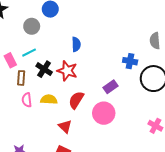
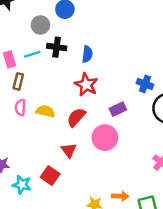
black cross: (44, 69) -> (57, 47), moved, turned -35
red star: (67, 71) -> (86, 85), moved
red triangle: (65, 126) -> (69, 150), moved

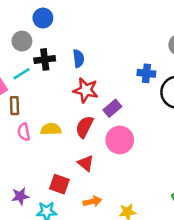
purple rectangle: (118, 109) -> (112, 108), moved
red square: (50, 176) -> (59, 184), moved
orange arrow: (120, 196) -> (92, 201), moved

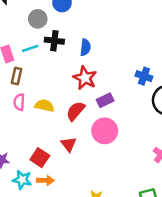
orange arrow: (92, 201) -> (45, 180), moved

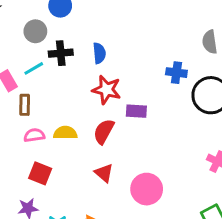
purple rectangle: (105, 100) -> (136, 111), turned 42
pink semicircle: (19, 102) -> (34, 135), turned 91
pink circle: (105, 131) -> (147, 189), moved
red square: (40, 158) -> (40, 173), moved

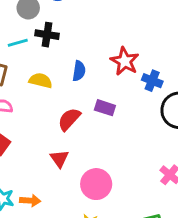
blue semicircle: (99, 53) -> (79, 71), moved
red star: (107, 90) -> (125, 61), moved
yellow semicircle: (65, 133) -> (41, 80), moved

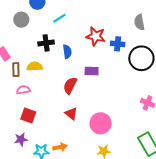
black cross: (47, 35) -> (46, 43), moved
cyan line: (18, 43) -> (59, 18), moved
yellow semicircle: (41, 80) -> (35, 66), moved

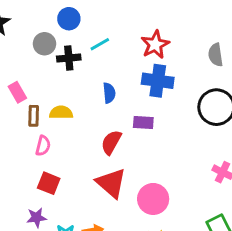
red star: (96, 36) -> (155, 45), moved, turned 30
black cross: (46, 43) -> (69, 58), moved
blue cross: (118, 44) -> (158, 81), moved, size x1.5
pink semicircle: (23, 90) -> (43, 146), turned 112
red triangle: (71, 114) -> (111, 183), size x1.6

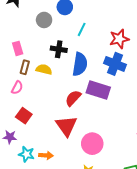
cyan line: (100, 44) -> (82, 29), turned -48
black cross: (69, 58) -> (59, 49), moved
blue semicircle: (109, 93) -> (80, 64), size x1.6
purple rectangle: (143, 123) -> (98, 90), size x1.6
pink semicircle: (43, 146) -> (17, 88), moved

